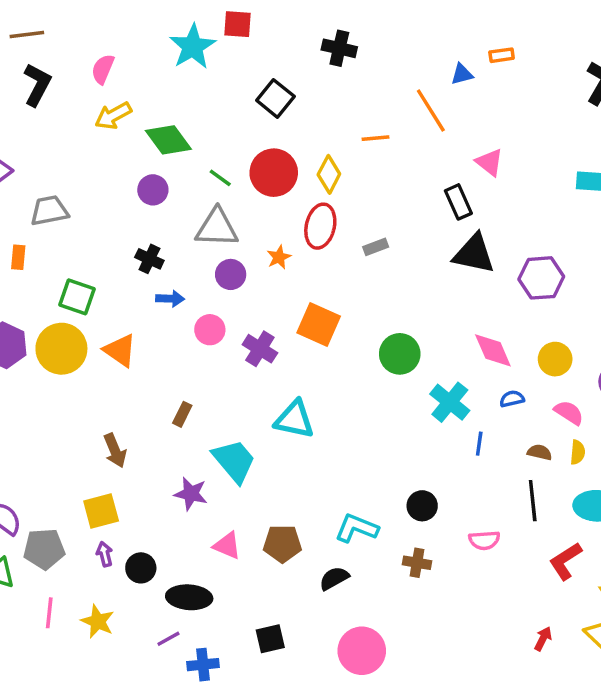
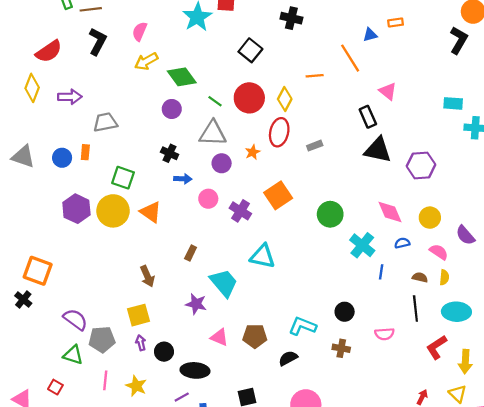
orange square: (319, 325) -> (278, 195), turned 32

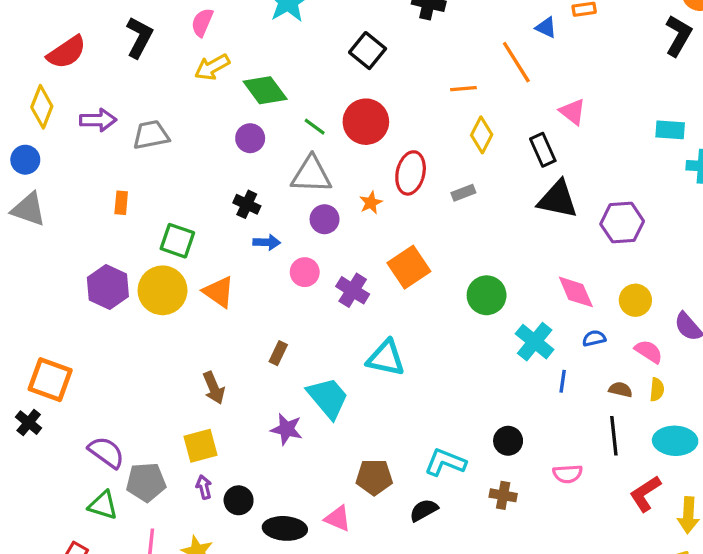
blue triangle: (370, 35) -> (546, 27), turned 40
yellow diamond: (285, 99) -> (482, 135), moved
gray trapezoid: (105, 122) -> (151, 135), moved
blue circle: (62, 158) -> (25, 160), moved
pink triangle: (219, 337) -> (338, 518), moved

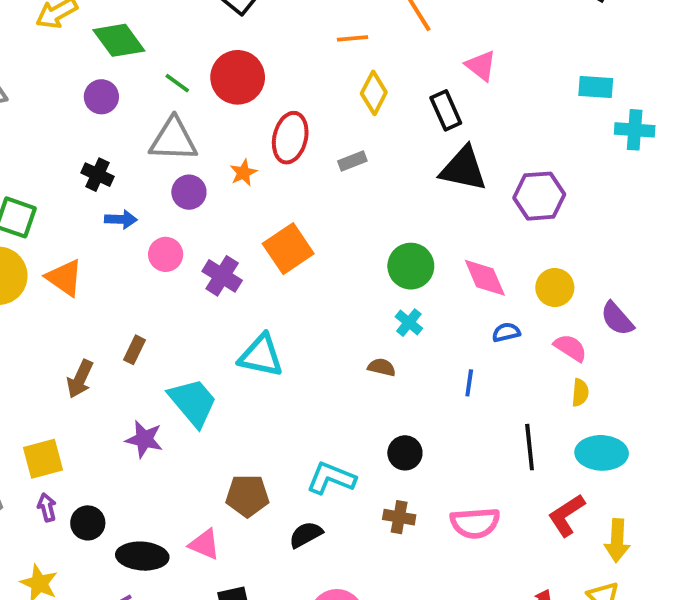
green circle: (487, 295) -> (411, 266), moved
cyan cross: (535, 342) -> (409, 323), moved, size x0.6
brown arrow: (214, 388) -> (80, 379), moved, turned 48
brown semicircle: (621, 390) -> (382, 367), moved
pink semicircle: (568, 474) -> (475, 523), moved, size x1.4

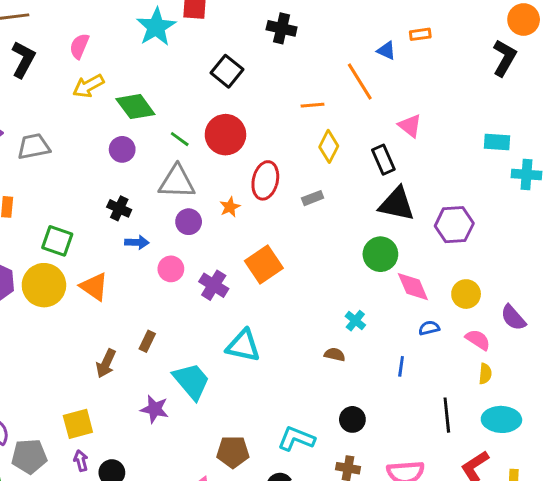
green circle: (411, 266) -> (380, 254), moved

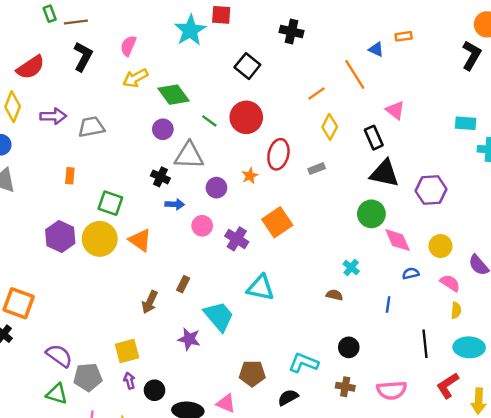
orange line: (313, 105) -> (317, 93), turned -30
gray triangle: (177, 182) -> (189, 155), moved

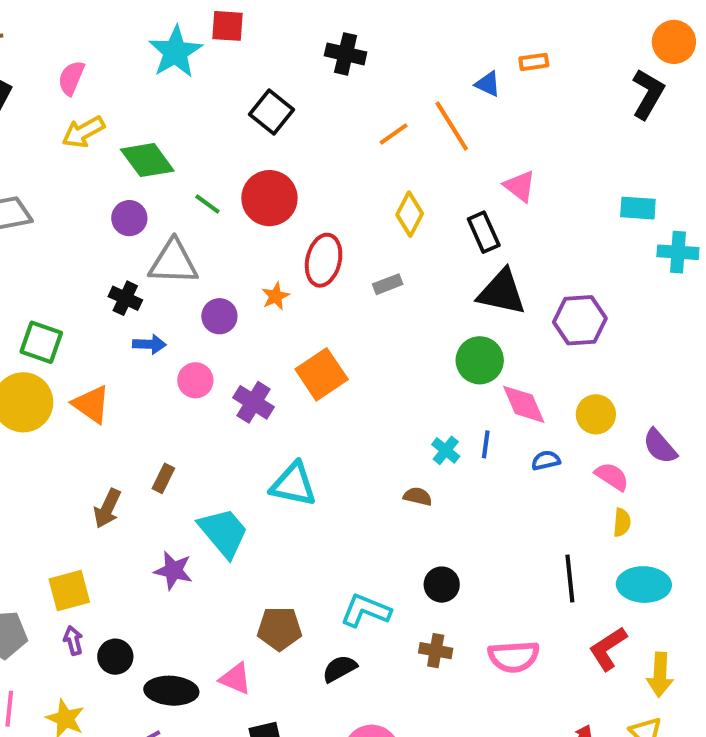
orange line: (317, 93) -> (394, 134), moved
blue line: (388, 304) -> (486, 444), moved

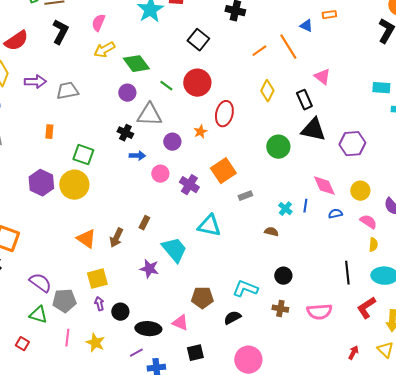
gray rectangle: (388, 284) -> (245, 196), moved
green circle: (480, 360) -> (278, 147), moved
orange triangle: (91, 404) -> (86, 239), moved

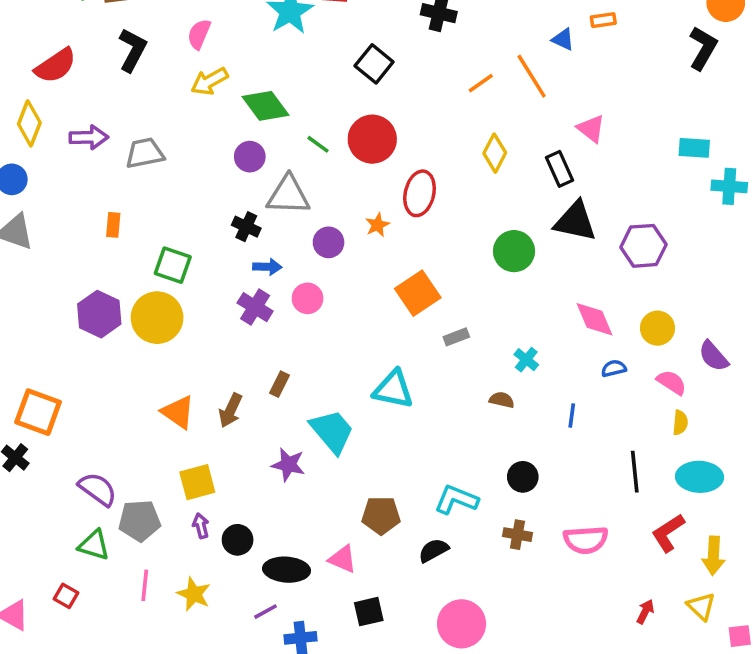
purple cross: (189, 185) -> (255, 307), moved
blue line: (305, 206) -> (572, 416), moved

